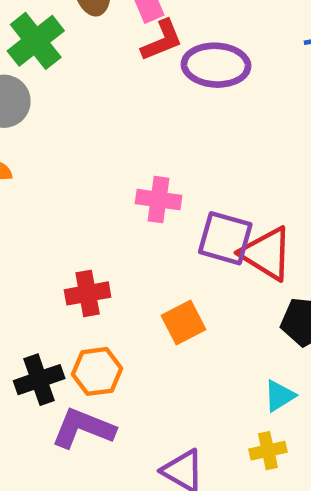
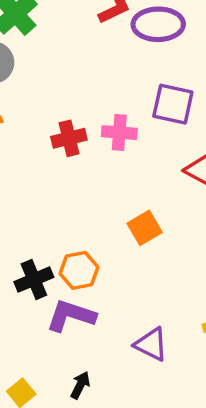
purple square: (225, 238) -> (173, 104), moved
red cross: (88, 293) -> (69, 138), moved

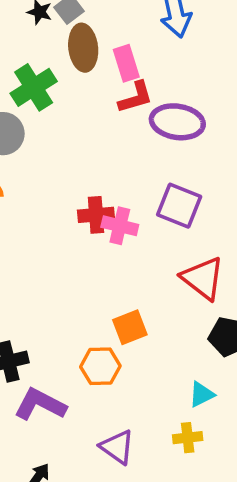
red cross: (69, 138) -> (96, 215), moved
orange hexagon: (79, 270) -> (100, 366), moved

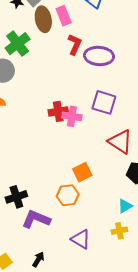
pink rectangle: (126, 63) -> (64, 16), moved
red L-shape: (136, 97) -> (75, 44), turned -45

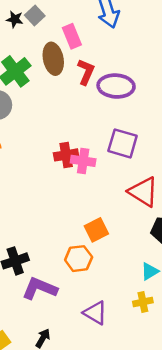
brown ellipse: (43, 19) -> (53, 59), moved

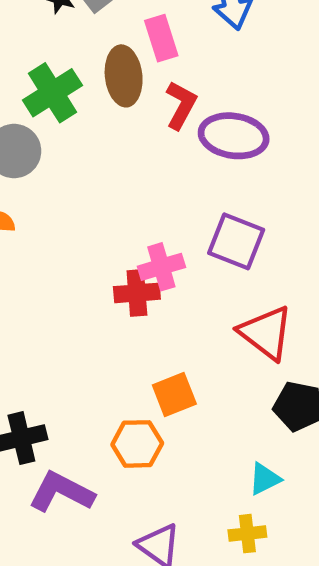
red cross: (66, 155) -> (137, 293), moved
pink cross: (83, 161) -> (161, 267), turned -30

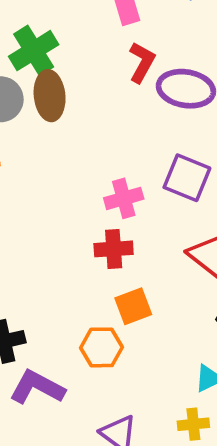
brown ellipse: (124, 76) -> (50, 96), moved
red cross: (137, 293) -> (114, 249), moved

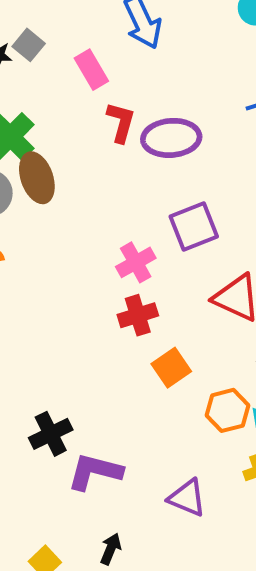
purple square: (187, 178) -> (194, 227), turned -30
orange hexagon: (101, 347) -> (228, 410), moved

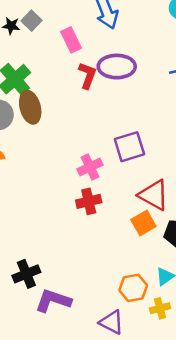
purple ellipse: (171, 138) -> (117, 67), moved
orange square: (171, 368) -> (143, 223), moved
orange hexagon: (228, 410) -> (133, 288), moved

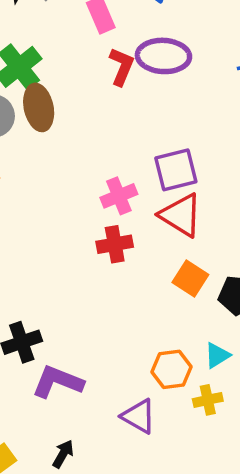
red triangle: (154, 195) -> (181, 215), moved
orange square: (143, 223) -> (190, 279), turned -30

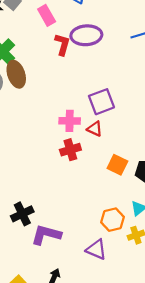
pink cross: (119, 196) -> (70, 121), turned 30
red triangle: (181, 215) -> (95, 129), moved, size x0.6

